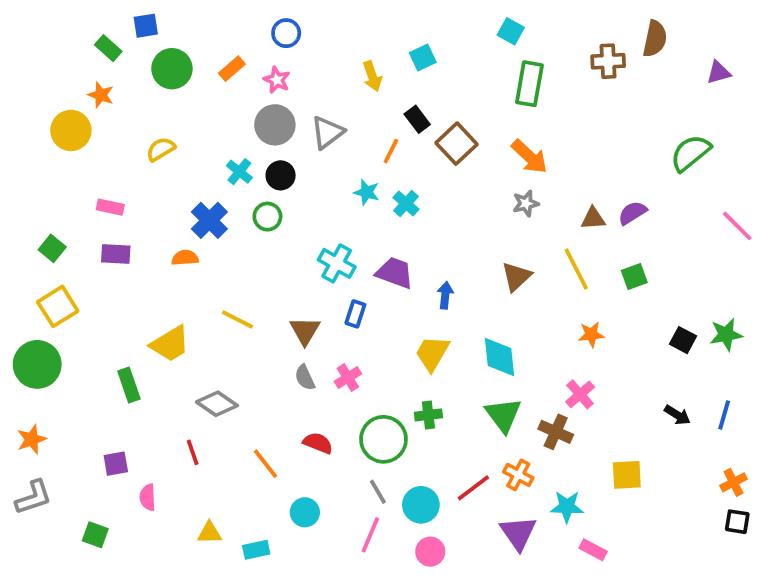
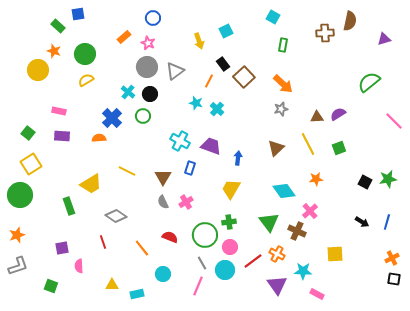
green circle: (172, 69) -> (85, 54), moved
green rectangle: (529, 84) -> (283, 45), size x0.6
cyan diamond: (500, 357) -> (284, 191), moved, turned -30
pink circle: (430, 552) -> (230, 247), moved

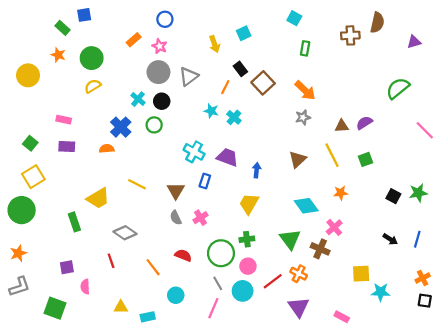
yellow circle: (38, 70) -> (28, 75), moved
cyan star: (303, 271) -> (381, 292), moved
green square: (51, 286) -> (55, 308), size x1.5

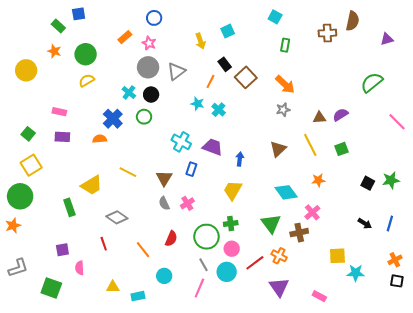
brown cross: (320, 249) -> (299, 233), turned -36
orange star: (18, 253) -> (13, 226), moved
red semicircle: (183, 255) -> (171, 239), turned 91

